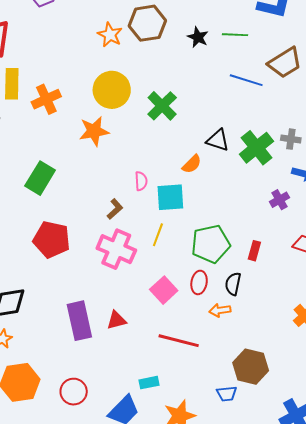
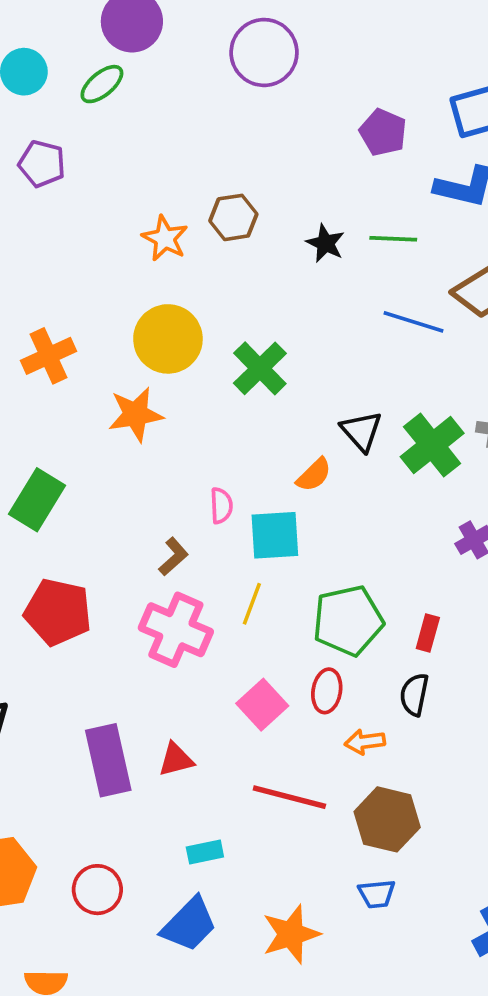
brown hexagon: (147, 23) -> (233, 217), size x0.7
black triangle: (218, 140) -> (361, 431), turned 30
black semicircle: (233, 284) -> (414, 695), moved
brown hexagon: (251, 367) -> (387, 819), moved
cyan rectangle: (149, 383) -> (205, 852), moved

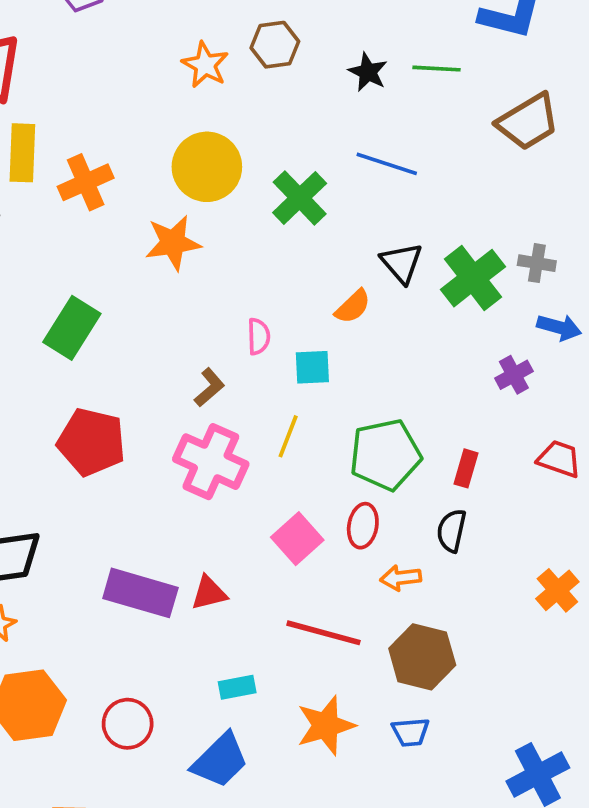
blue line: (413, 322) -> (387, 164), moved
cyan square: (275, 535) -> (312, 367), size x0.7
purple rectangle: (108, 760) -> (140, 593), turned -62
orange star: (291, 934) -> (326, 726), moved

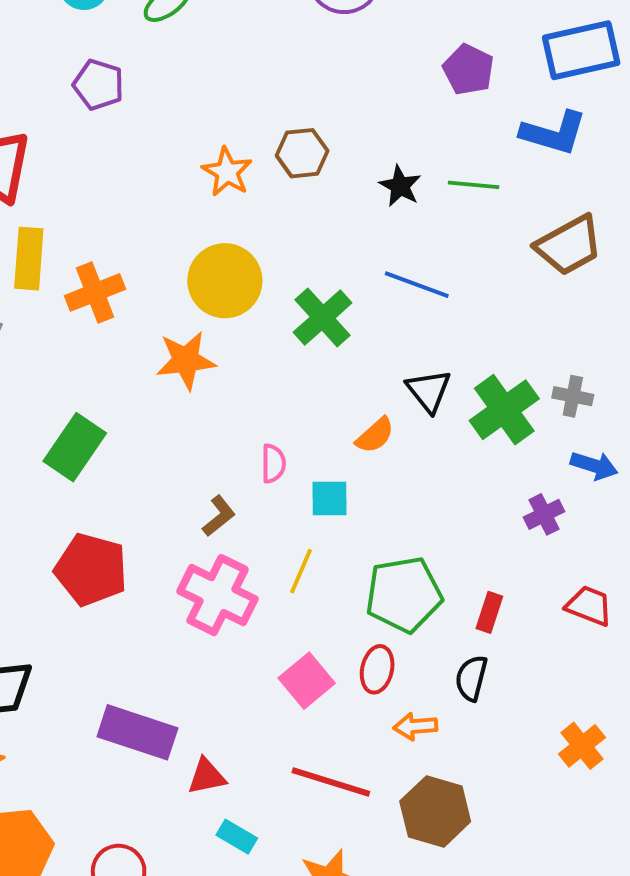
red triangle: (209, 593) -> (207, 776), moved
cyan rectangle: (237, 687) -> (237, 837), turned 39

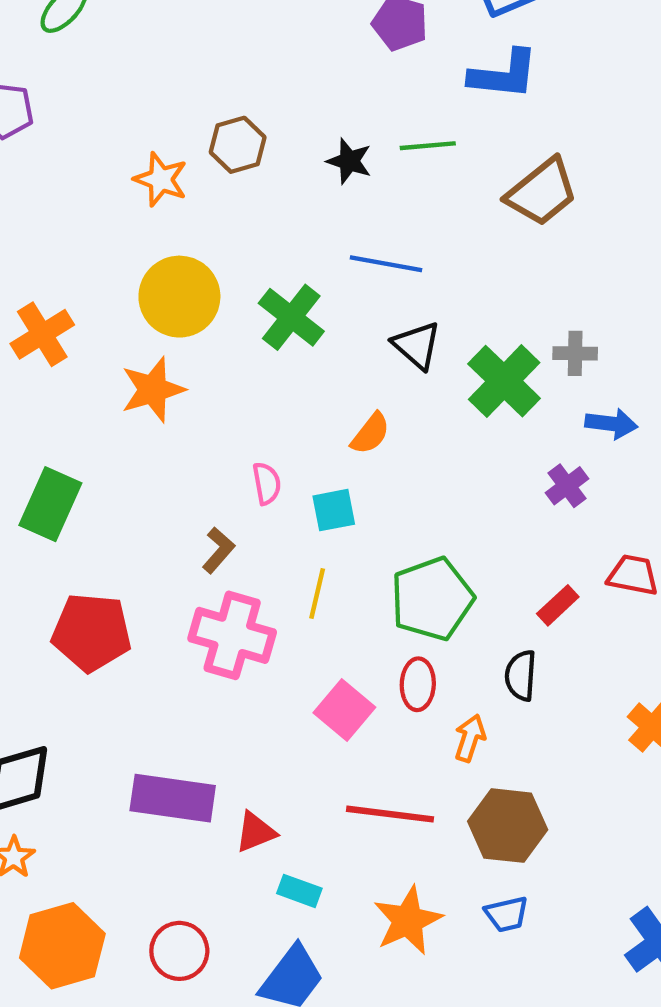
black triangle: (429, 391) -> (417, 345), moved
red rectangle: (489, 612) -> (558, 605), moved, turned 39
orange arrow: (415, 726) -> (470, 738), turned 123

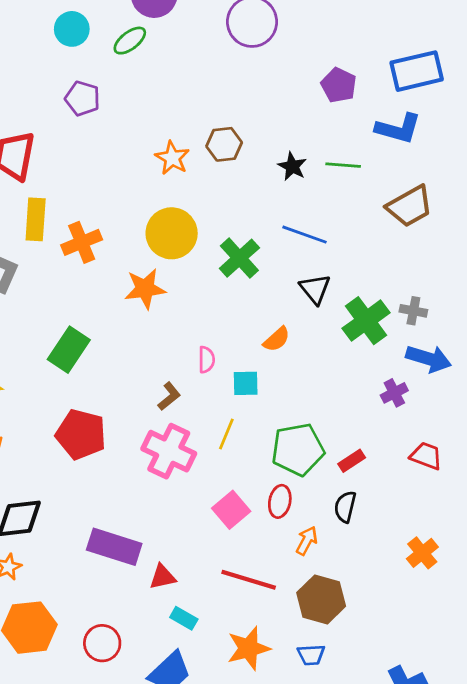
blue arrow: (611, 424) -> (429, 359), size x1.4
red rectangle: (558, 605) -> (352, 461), moved

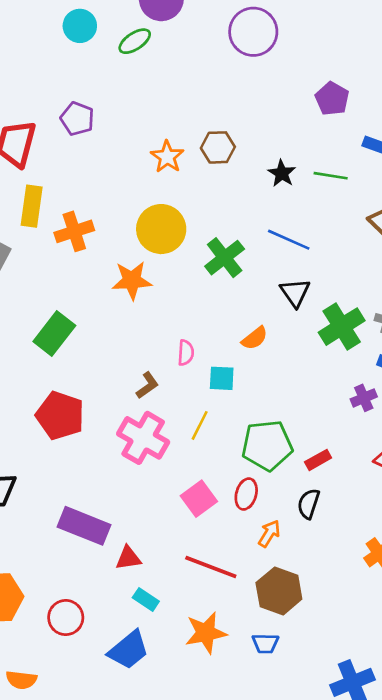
purple pentagon: (83, 98) -> (77, 119), moved

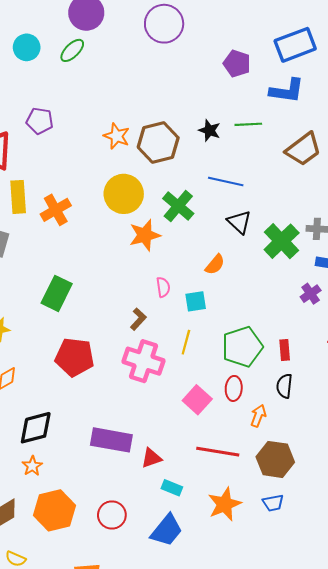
brown hexagon: (218, 147) -> (158, 142), moved, size x1.5
orange star: (132, 280) -> (145, 235), moved
red rectangle: (318, 460) -> (285, 350), turned -54

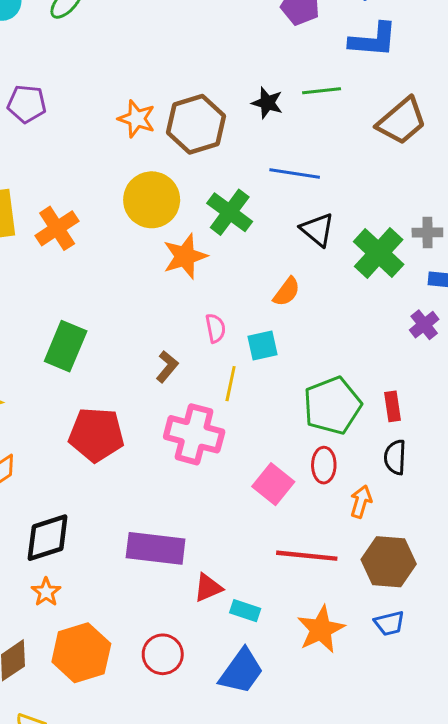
brown L-shape: (138, 319) -> (167, 367), moved
yellow line: (186, 342) -> (231, 384), moved
red triangle: (151, 458) -> (208, 588), moved

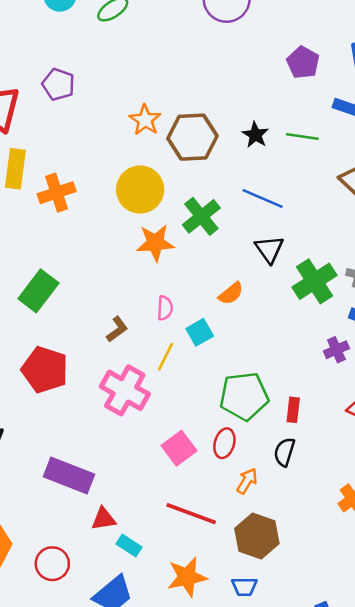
cyan square: (262, 346) -> (200, 332), turned -32

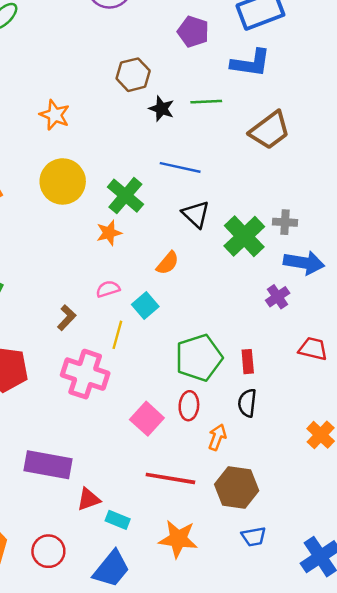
brown hexagon: (192, 137) -> (133, 75), moved, size x0.7
orange star: (155, 243) -> (109, 233), moved, size x0.7
pink semicircle: (165, 308) -> (108, 289), turned -100
orange star: (187, 577) -> (178, 539), turned 30
blue trapezoid: (244, 587) -> (254, 537), moved

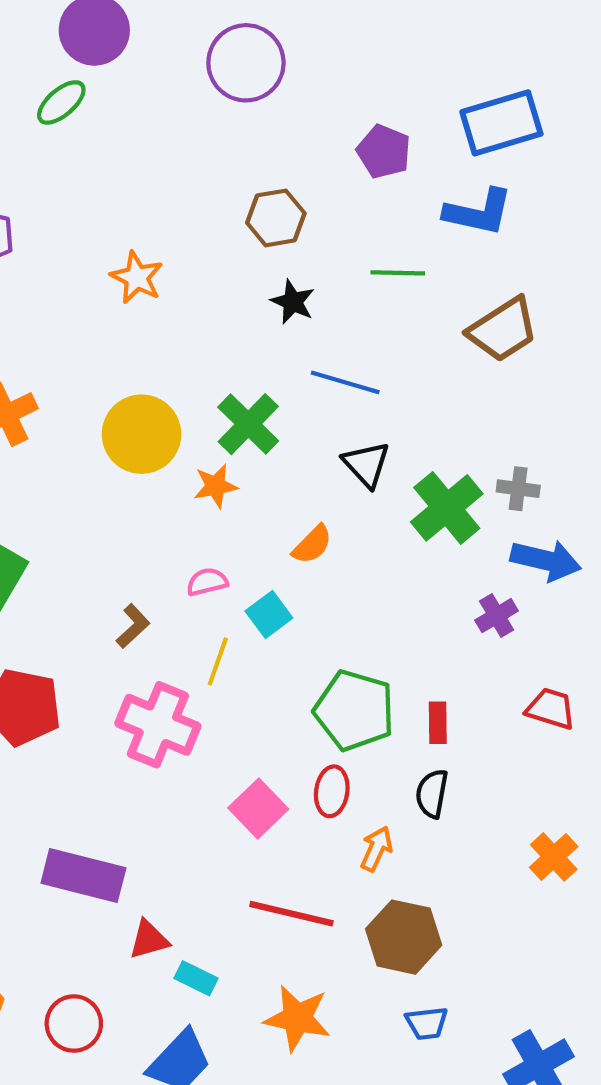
black star: (162, 109) -> (293, 302), moved
yellow circle: (63, 181) -> (141, 434), moved
green pentagon: (199, 358) -> (354, 710), turned 30

